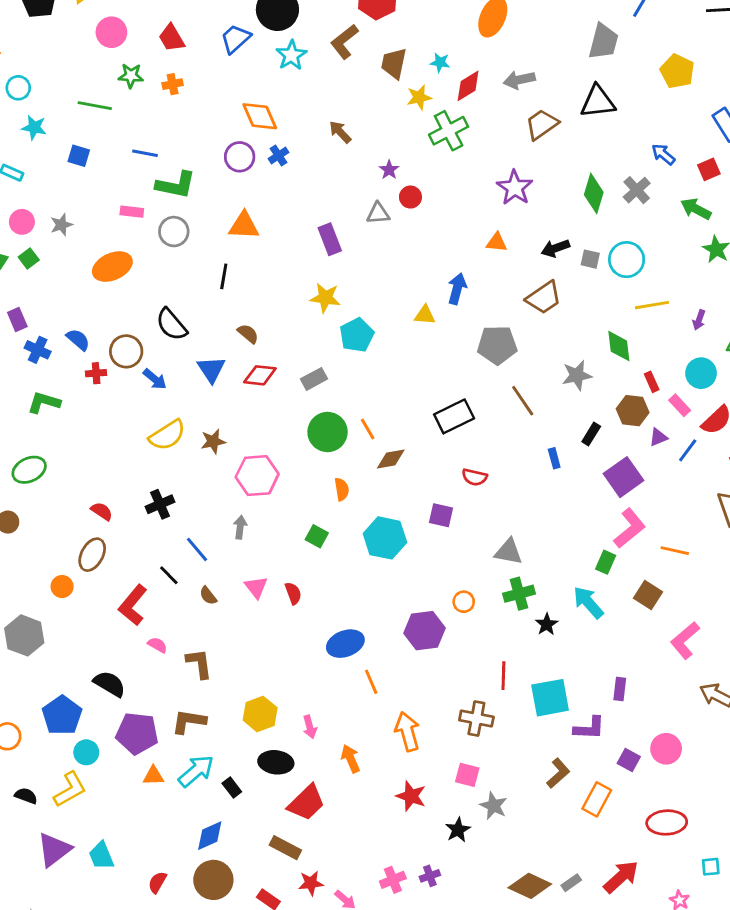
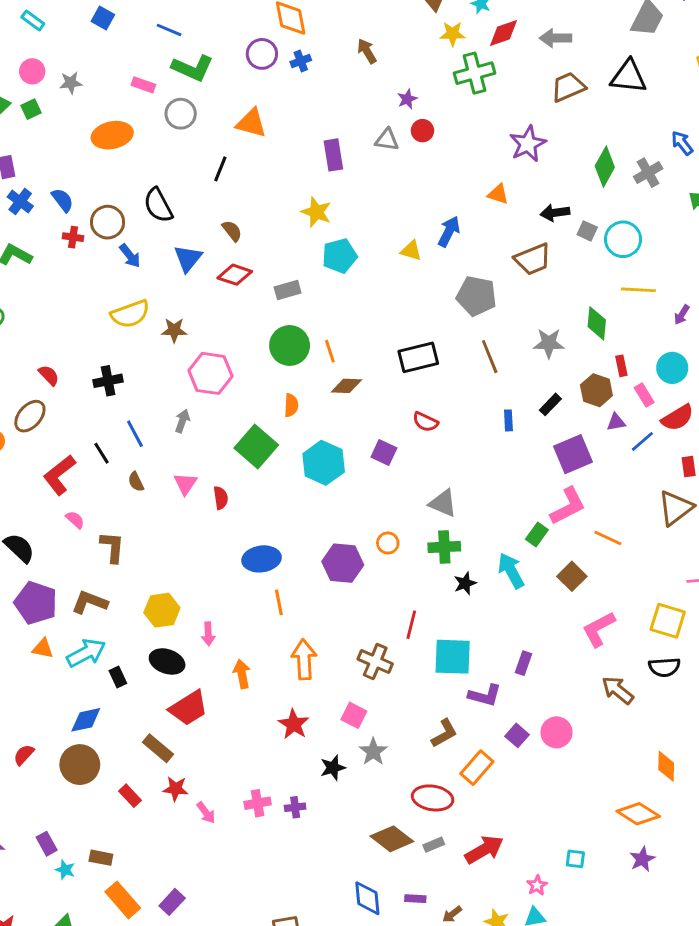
green square: (317, 536) -> (256, 446), size x1.8
red ellipse: (667, 822) -> (433, 798), moved

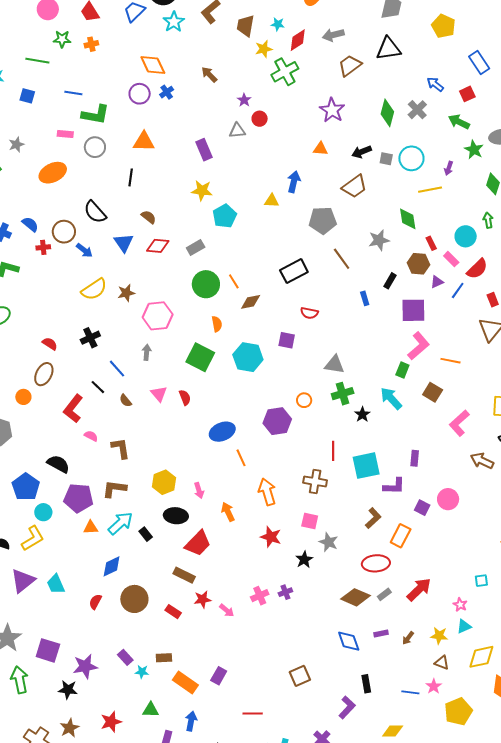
purple arrow: (682, 315) -> (449, 168), moved
purple square: (573, 454) -> (413, 310), turned 36
blue diamond: (86, 720) -> (112, 566), moved

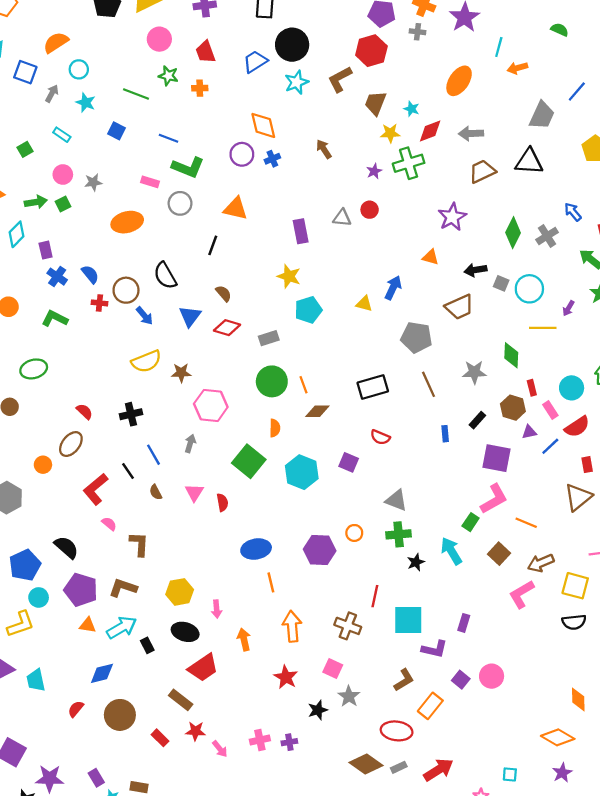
purple star: (244, 100) -> (374, 171), moved
brown arrow: (482, 461) -> (541, 563), moved, turned -60

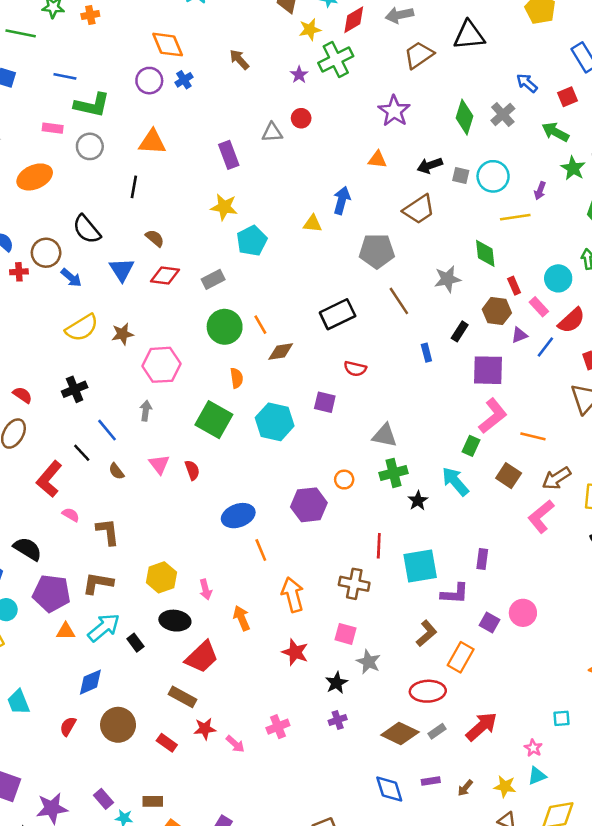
purple cross: (289, 742) -> (338, 720), moved

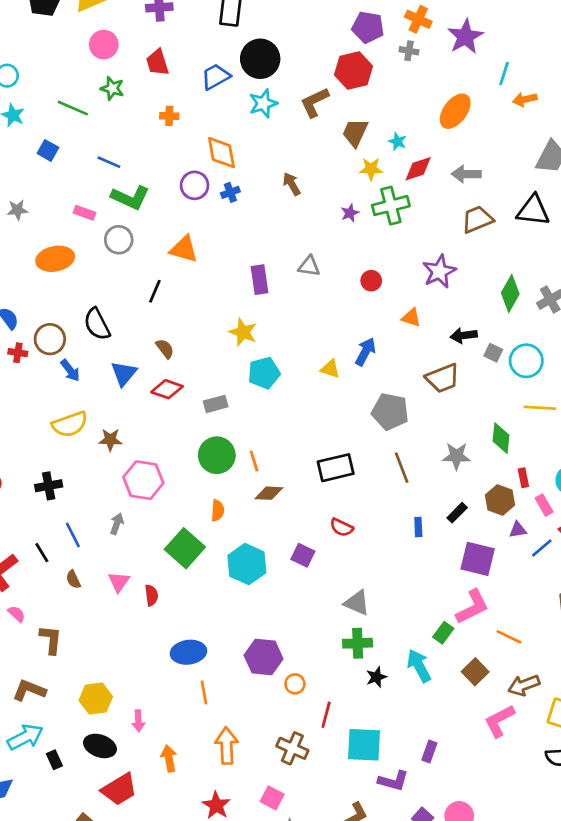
orange cross: (90, 15) -> (169, 116), moved
red circle: (301, 118) -> (371, 281), moved
orange circle: (344, 480) -> (295, 684), moved

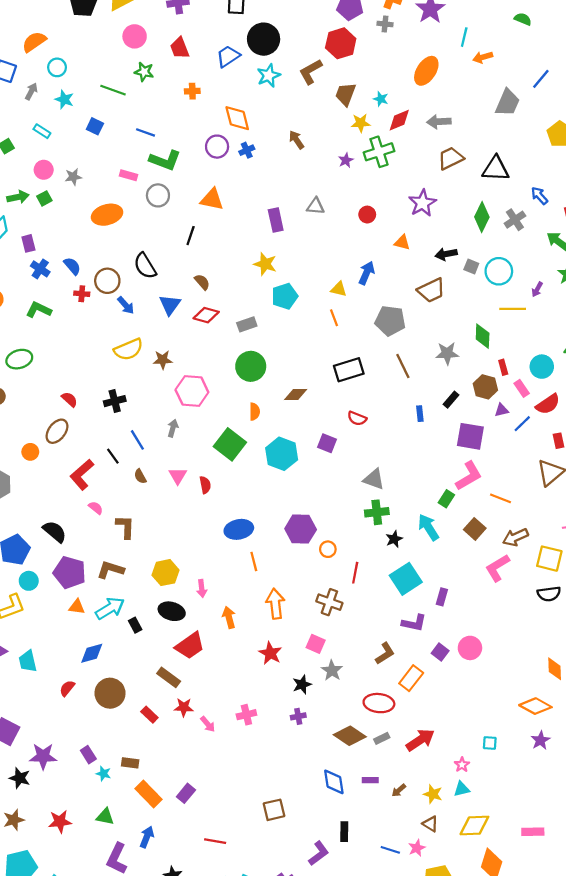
black triangle: (533, 211) -> (496, 169), moved
orange line: (254, 461) -> (334, 318), moved
cyan square: (364, 745) -> (406, 579), moved, turned -32

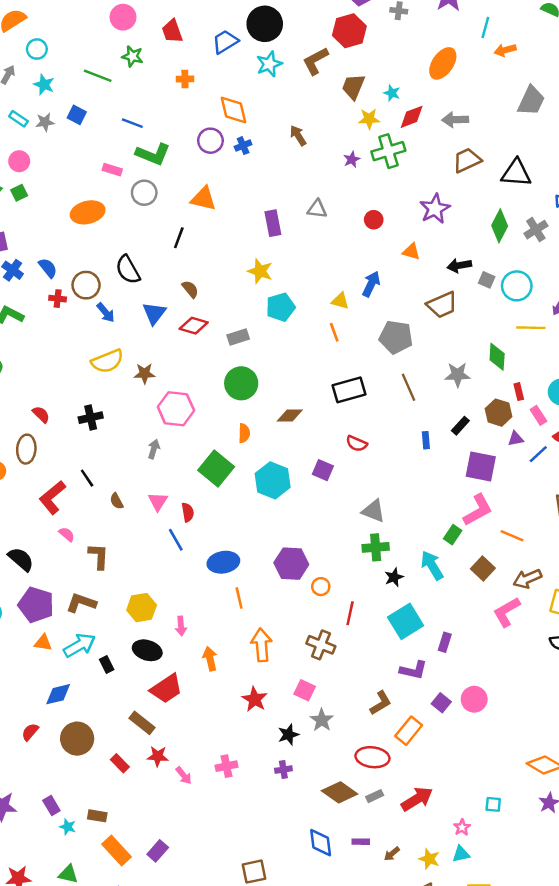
gray star: (73, 177) -> (45, 122), moved
brown ellipse: (57, 431) -> (26, 449), turned -35
blue line: (137, 440) -> (176, 540), moved

